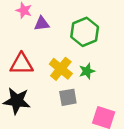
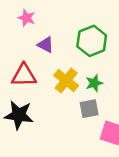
purple triangle: (42, 24) -> (46, 45), moved, turned 35
gray square: (68, 97) -> (89, 109), moved

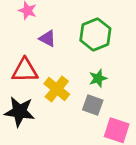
yellow cross: (66, 81) -> (57, 89), moved
gray square: (89, 109) -> (93, 105), turned 30

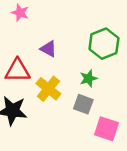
green hexagon: (95, 34) -> (104, 44), moved
purple triangle: (47, 38) -> (48, 49), moved

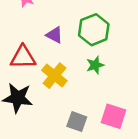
green hexagon: (104, 44) -> (94, 30), moved
gray square: (83, 104) -> (77, 122), moved

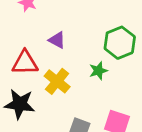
green hexagon: (94, 30) -> (120, 43), moved

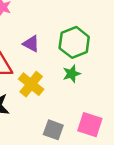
green hexagon: (120, 43) -> (74, 42), moved

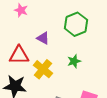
green hexagon: (74, 42) -> (76, 24), moved

